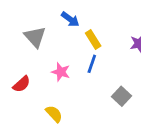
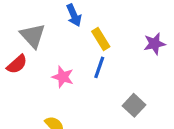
blue arrow: (70, 19) -> (74, 15), turned 30
red semicircle: (22, 84) -> (17, 64), moved

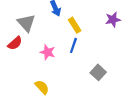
purple star: (155, 44) -> (113, 20), moved

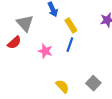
gray square: (98, 72) -> (93, 83), moved
yellow semicircle: (42, 87) -> (62, 86), moved

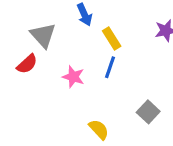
gray square: (93, 83) -> (148, 112), moved

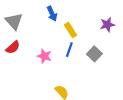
gray triangle: (43, 35) -> (14, 21), moved
gray square: (148, 112) -> (94, 54), moved

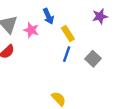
purple star: (107, 25) -> (100, 16), moved
pink star: (44, 56) -> (31, 30), moved

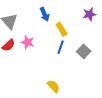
pink star: (31, 30) -> (28, 42), moved

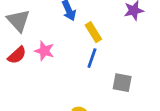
gray square: (84, 51) -> (122, 83), moved, turned -32

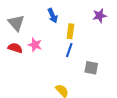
yellow rectangle: (93, 32) -> (70, 31), turned 40
red semicircle: (17, 55) -> (15, 48), turned -120

